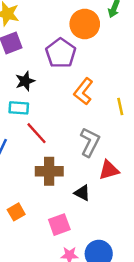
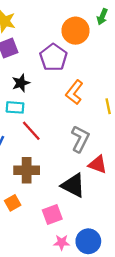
red triangle: (109, 170) -> (98, 164), turned 36
brown cross: (49, 171) -> (27, 170), moved
black triangle: (82, 193) -> (73, 185), size x1.6

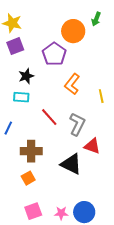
red line: (31, 131) -> (49, 117), moved
orange square: (13, 203) -> (28, 178), moved
pink square: (52, 215) -> (33, 211), moved

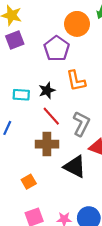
black star: (26, 76) -> (47, 90), moved
orange L-shape: (72, 84) -> (76, 81), turned -50
brown cross: (31, 151) -> (47, 144), moved

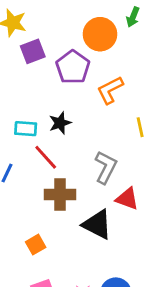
purple square: (15, 40) -> (33, 51), moved
orange L-shape: (76, 81) -> (110, 90), moved, turned 75
red line: (51, 116) -> (46, 157), moved

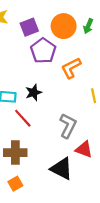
green arrow: (133, 17) -> (88, 26), moved
purple square: (33, 51) -> (29, 27), moved
brown cross: (60, 194) -> (15, 153), moved

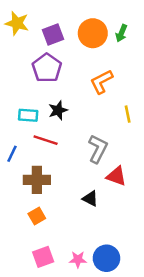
purple pentagon: (43, 51) -> (47, 68), moved
red line: (23, 118) -> (46, 140), turned -30
black triangle: (61, 169) -> (90, 199), size x0.6

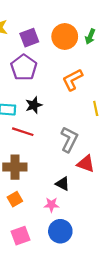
blue circle: (106, 258) -> (60, 231), moved
pink star: (78, 259) -> (51, 205), moved

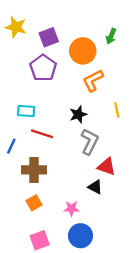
orange circle: (65, 37) -> (83, 51), moved
black star: (34, 105) -> (78, 114), moved
black triangle: (63, 184) -> (95, 187), moved

